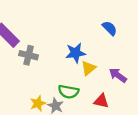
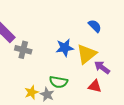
yellow triangle: (88, 68) -> (86, 54), moved, size x1.5
red triangle: (101, 101) -> (95, 86), moved

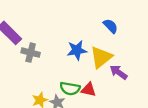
red triangle: (95, 86) -> (88, 90), moved

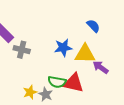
yellow triangle: (101, 57) -> (85, 54), turned 40
red triangle: (88, 90) -> (74, 83), size x1.5

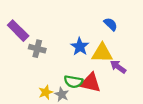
blue star: (63, 48) -> (80, 47), turned -30

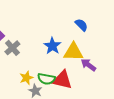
gray cross: (37, 49) -> (12, 48), turned 35
yellow star: (46, 92) -> (26, 78), moved

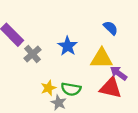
blue star: (52, 46) -> (68, 46), moved
red triangle: (62, 80) -> (111, 88), moved

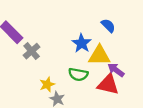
blue star: (68, 46) -> (82, 43), moved
green semicircle: (71, 89) -> (78, 74), moved

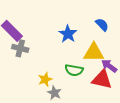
blue star: (82, 43) -> (68, 34), moved
gray cross: (32, 51) -> (20, 48), moved, turned -35

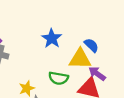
blue semicircle: (102, 25) -> (91, 45), moved

